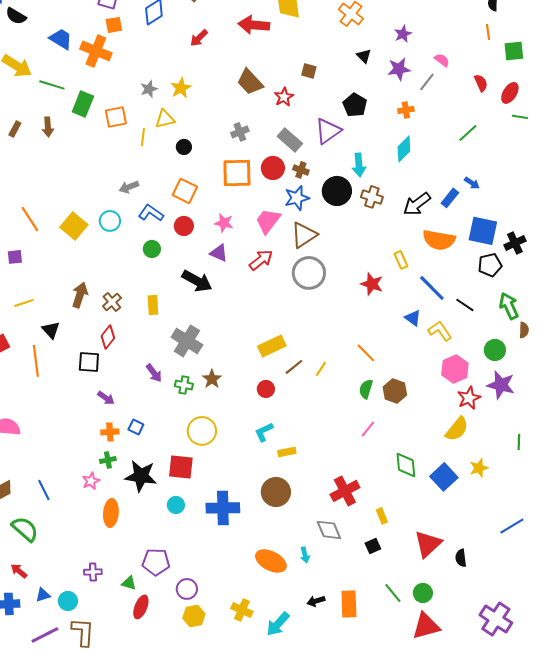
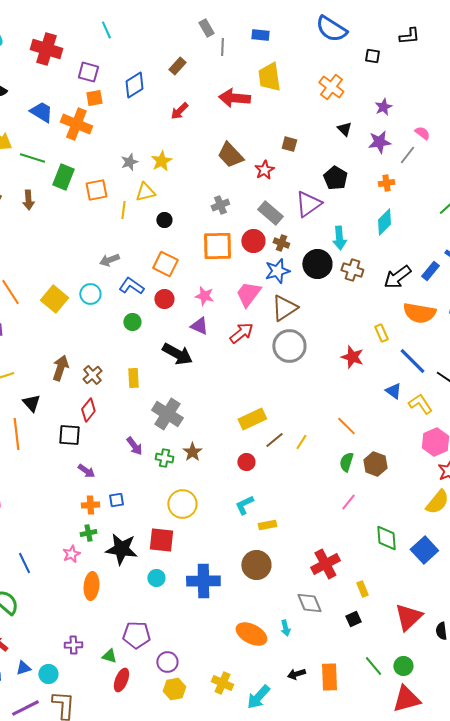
blue square: (136, 427) -> (116, 500), turned -35

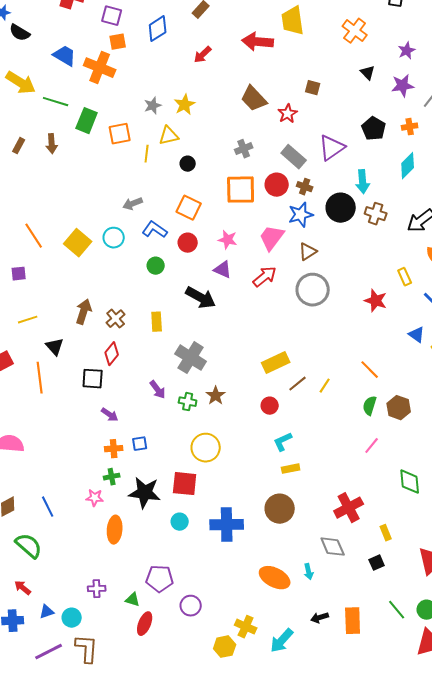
black pentagon: (335, 178) -> (374, 129), moved
brown triangle: (284, 308) -> (308, 252), size x0.7
cyan L-shape: (244, 505) -> (283, 442), moved
pink star: (71, 554) -> (95, 498), turned 30
yellow hexagon: (174, 689) -> (225, 647), moved

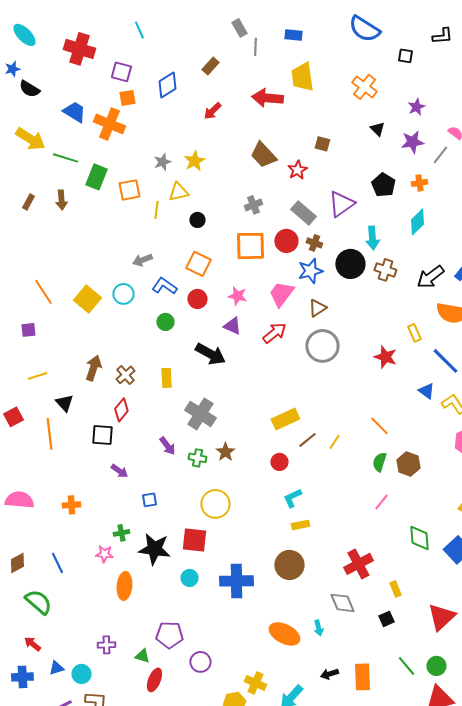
orange cross: (114, 449) -> (71, 505), moved

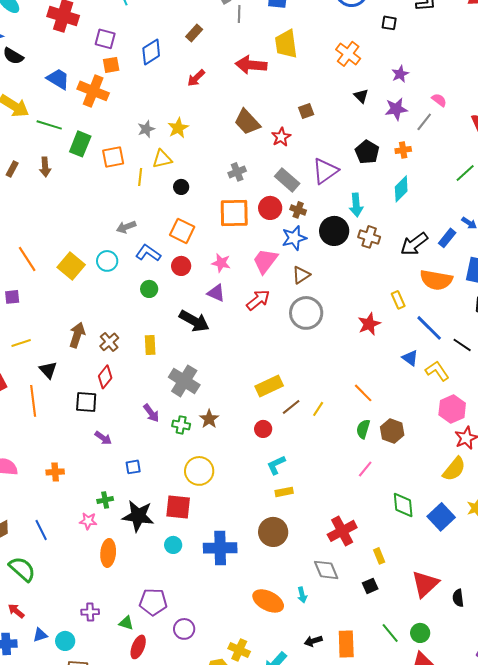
brown square: (322, 144) -> (306, 111), turned -35
red star: (385, 357) -> (369, 324), turned 30

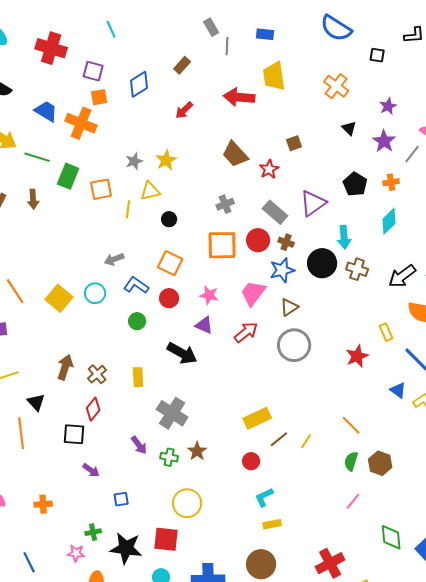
purple star: (396, 109) -> (384, 141), turned -30

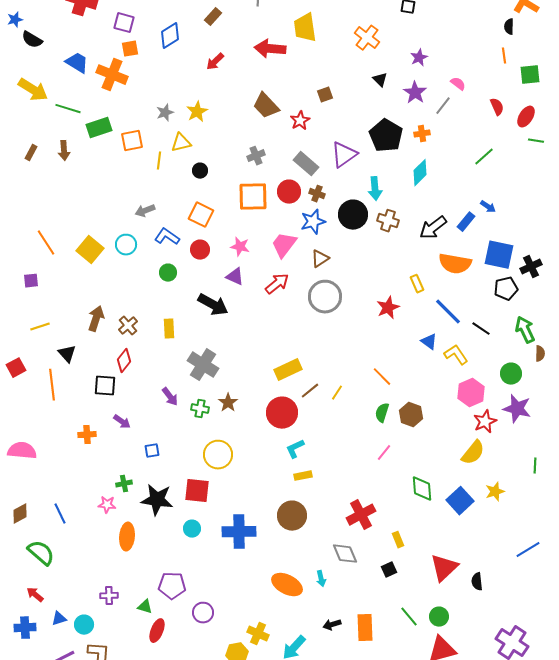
green rectangle: (68, 176) -> (99, 128), turned 50
black pentagon: (355, 184) -> (386, 136), size x1.4
red circle: (251, 461) -> (282, 413), size x1.8
orange cross: (43, 504) -> (87, 435), moved

